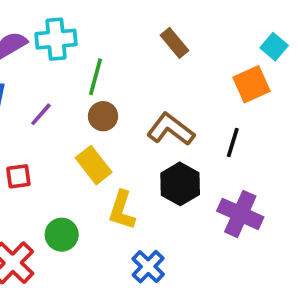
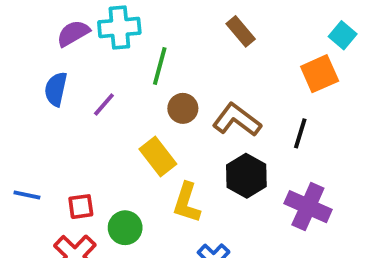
brown circle: (103, 116) -> (183, 108), moved
red square: (18, 176) -> (81, 207), moved

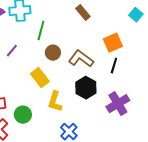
orange square: (320, 74) -> (113, 43), moved
purple cross: (308, 207) -> (118, 104), turned 35

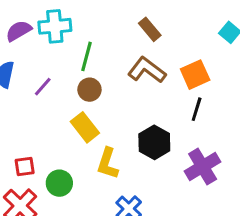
brown circle: (53, 53) -> (89, 90), moved
brown L-shape: (81, 59) -> (147, 70), moved

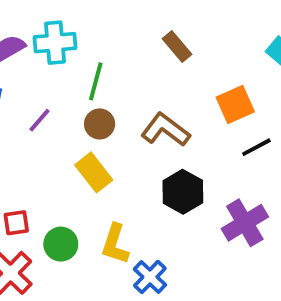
brown L-shape: (147, 70) -> (165, 130), moved
black line: (197, 109) -> (256, 147), moved, turned 45
yellow L-shape: (108, 163) -> (115, 244), moved

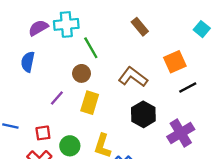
green line: (96, 81) -> (91, 48), turned -45
purple line: (40, 120) -> (57, 98), moved
brown circle: (100, 124) -> (81, 73), moved
yellow rectangle: (94, 172) -> (90, 103), turned 55

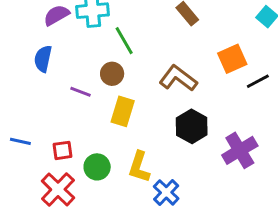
black line: (188, 87) -> (258, 81), moved
purple line: (57, 98) -> (80, 92), moved, turned 70

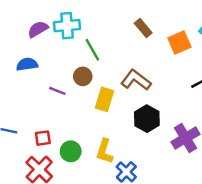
blue semicircle: (43, 59) -> (27, 64), turned 70
orange square: (232, 59) -> (179, 43), moved
yellow rectangle: (123, 111) -> (104, 99), moved

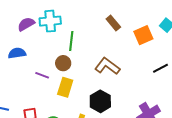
green line: (92, 50) -> (71, 41), turned 36
yellow rectangle: (104, 99) -> (65, 87), moved
black hexagon: (147, 119) -> (100, 101), moved

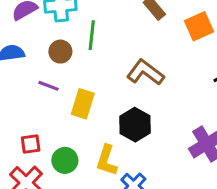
brown circle: (63, 63) -> (60, 52), moved

